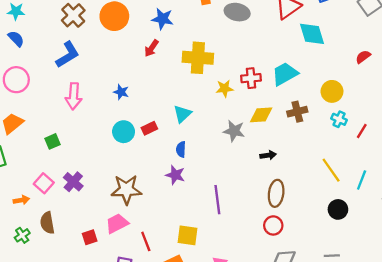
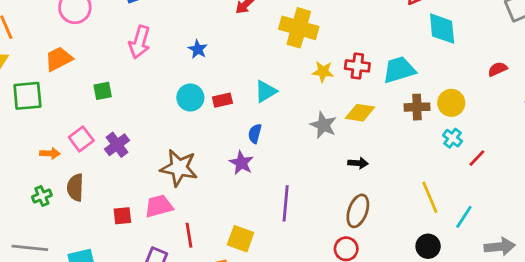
brown cross: (297, 112) -> (417, 107), moved

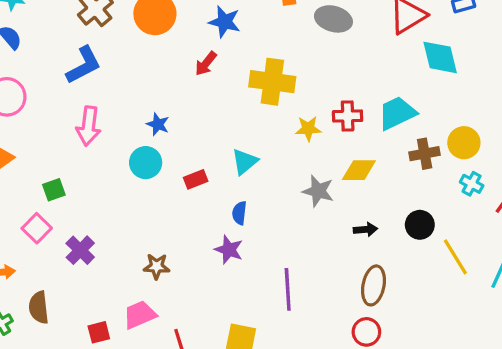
cyan circle: (190, 98) -> (146, 163), moved
pink square: (81, 139) -> (37, 228), moved
brown star: (179, 168) -> (157, 266), size x0.6
black circle: (428, 246) -> (420, 225), moved

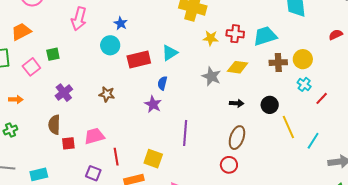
red rectangle: (196, 179) -> (139, 59), size x1.6
pink square: (37, 228) -> (31, 67), moved
brown star: (157, 266) -> (107, 94), moved
brown semicircle: (39, 307) -> (54, 125), moved

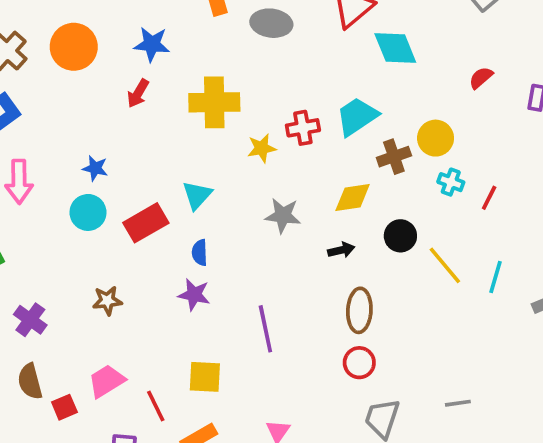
yellow diamond: (238, 67) -> (353, 198), moved
yellow square: (153, 159) -> (205, 377), moved

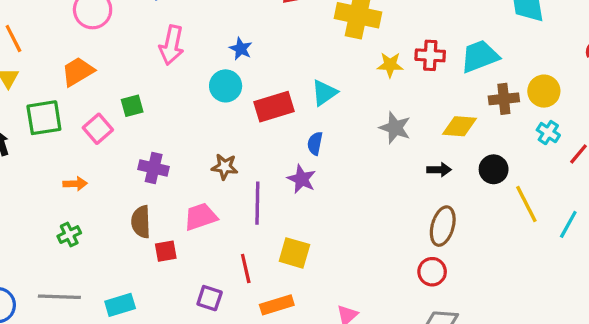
purple cross: (30, 320) -> (154, 168), turned -36
purple line: (265, 329) -> (257, 203), moved
pink trapezoid: (107, 381) -> (201, 217), moved

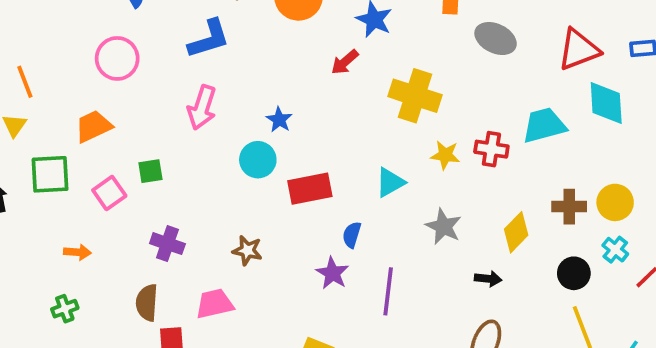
cyan trapezoid: (480, 56) -> (544, 125), moved
cyan triangle: (324, 93) -> (390, 182), moved
yellow diamond: (460, 126) -> (516, 232), turned -56
black circle: (494, 169) -> (574, 273), moved
purple line: (257, 203) -> (388, 291), moved

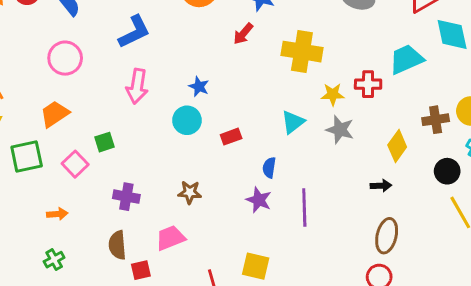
red rectangle: (310, 189) -> (231, 137), size x0.6
gray star: (444, 226) -> (340, 130), moved

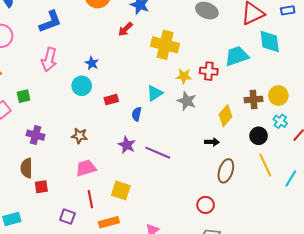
blue semicircle: (269, 168) -> (137, 114), moved
purple line: (304, 207) -> (158, 153), turned -70
brown ellipse: (387, 236) -> (226, 171), moved
pink trapezoid: (170, 238) -> (86, 168), moved

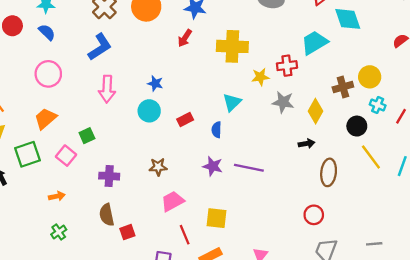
gray star: (187, 101) -> (283, 102), moved

